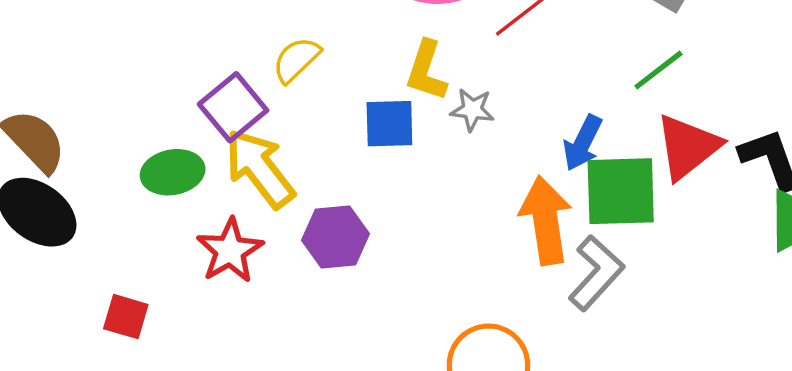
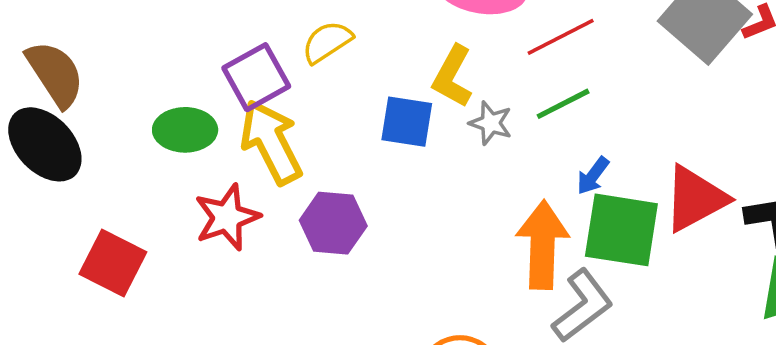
green line: (658, 70) -> (563, 104), moved
blue arrow: (583, 143) -> (593, 176), size x0.7
red square: (126, 317) -> (113, 263), size x1.4

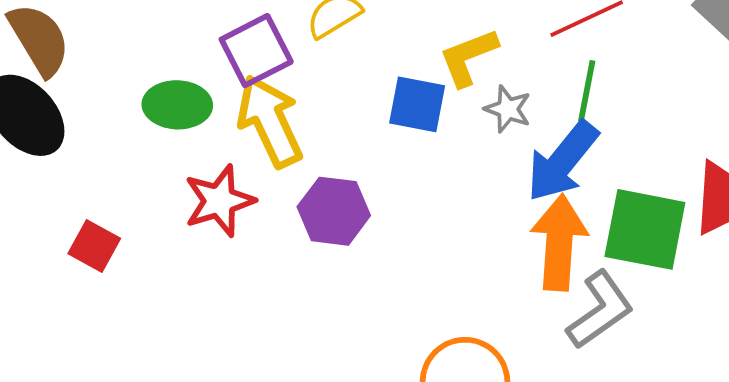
yellow L-shape: (453, 76) -> (468, 57), turned 38
green line: (563, 104) -> (587, 91), turned -54
blue arrow: (593, 176) -> (562, 161), moved, size x2.0
red square: (113, 263) -> (94, 246), size x0.7

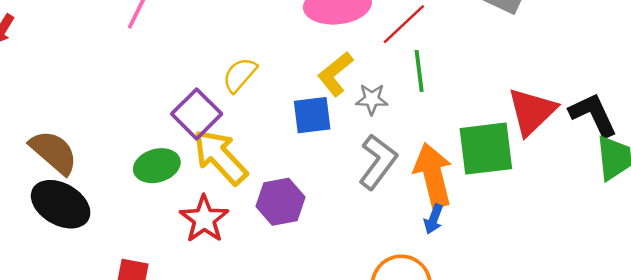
blue arrow: (562, 161) -> (434, 219), moved, size x0.5
gray L-shape: (600, 310) -> (378, 162), moved

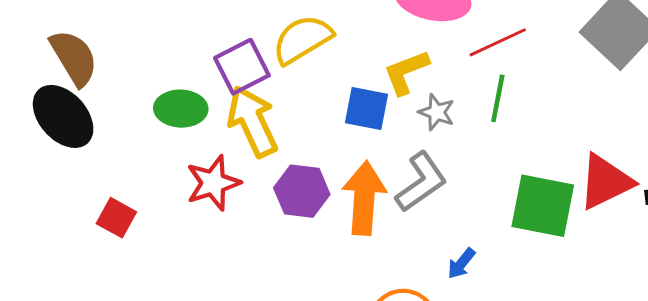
yellow semicircle: (240, 75) -> (302, 39), size x1.4
orange arrow: (433, 175) -> (364, 198), moved

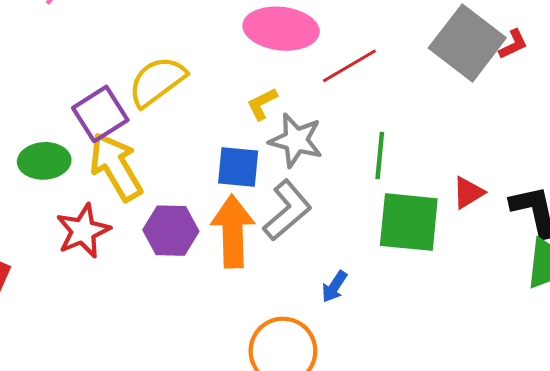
yellow L-shape: (406, 72) -> (262, 104), size x0.7
green line: (498, 98) -> (380, 156), moved
blue square: (366, 109) -> (238, 167), moved
gray star: (437, 112) -> (296, 140), size x1.5
red triangle: (605, 182) -> (468, 193), size x0.6

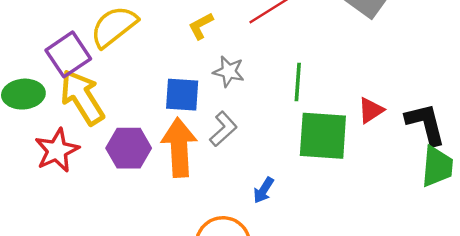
yellow L-shape: (262, 104) -> (201, 26), moved
gray star: (296, 140) -> (229, 71), size x0.7
gray L-shape: (287, 210) -> (223, 129), size x0.7

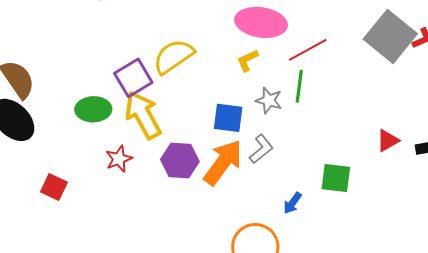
green line: (298, 82) -> (299, 86), moved
green square: (323, 136) -> (336, 178), moved, size x0.7
orange arrow: (179, 147) -> (223, 162), turned 36
red star: (57, 150) -> (119, 159), size x0.7

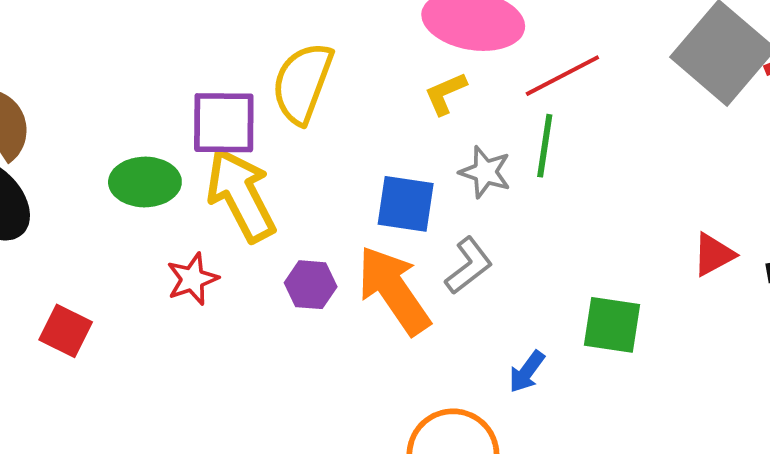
yellow semicircle: (173, 56) -> (302, 83), turned -36
purple square: (133, 78) -> (224, 123), turned 30
purple hexagon: (180, 161) -> (311, 285), size x0.7
orange arrow: (223, 162) -> (394, 290), turned -72

